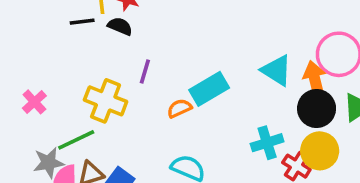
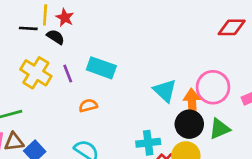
purple line: (145, 71) -> (68, 74), turned -48
cyan rectangle: (209, 89) -> (101, 68), moved, turned 40
yellow cross: (106, 101) -> (36, 73), moved

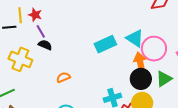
black semicircle: (56, 37) -> (45, 45), moved
cyan rectangle: (101, 68) -> (105, 44), moved, turned -35
purple line: (68, 74) -> (41, 31), moved
cyan triangle: (165, 91) -> (135, 38), moved

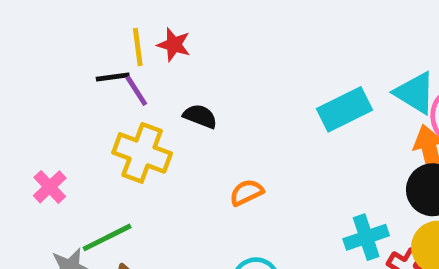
purple line: (41, 31) -> (136, 91), moved

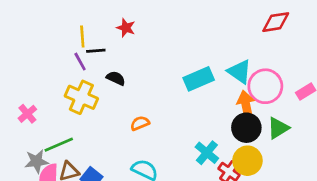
red star: (174, 45) -> (126, 28), moved
black line: (113, 77) -> (96, 51), moved
cyan cross: (366, 237) -> (207, 153), turned -35

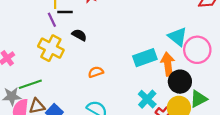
cyan rectangle: (199, 79) -> (145, 58), moved
orange arrow: (246, 106) -> (168, 64), moved
green triangle: (278, 128) -> (199, 99), moved

